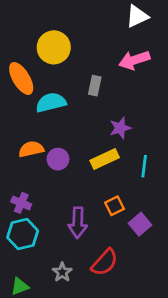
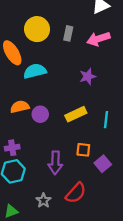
gray rectangle: (95, 86) -> (68, 33), moved
purple star: (120, 128) -> (88, 77), moved
purple cross: (21, 203) -> (12, 148), turned -32
orange square: (115, 206) -> (83, 150), turned 32

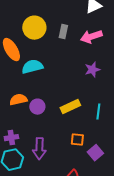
purple star: (88, 77) -> (92, 70), moved
purple arrow: (55, 163) -> (39, 149), moved

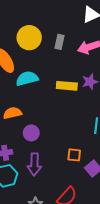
purple circle: (37, 107) -> (31, 133), moved
yellow rectangle: (70, 107) -> (67, 86), moved, turned 30

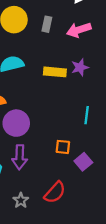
purple circle: (31, 133) -> (16, 123), size x1.5

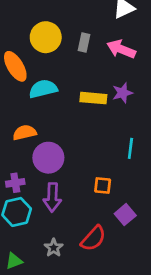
pink arrow: (79, 30) -> (121, 49), turned 40
purple square: (83, 162) -> (125, 215), moved

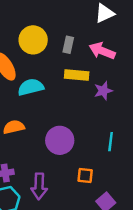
yellow rectangle: (93, 98) -> (77, 75), moved
purple circle: (48, 158) -> (60, 140), moved

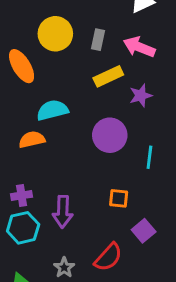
yellow rectangle: (77, 75) -> (108, 76), turned -30
cyan semicircle: (31, 87) -> (52, 110), moved
purple circle: (60, 140) -> (110, 135), moved

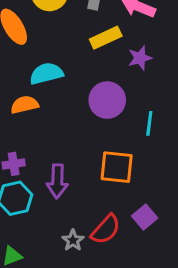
orange square: (119, 198) -> (117, 167), size x1.6
purple square: (144, 231) -> (145, 217), moved
gray star: (64, 268) -> (73, 240), moved

